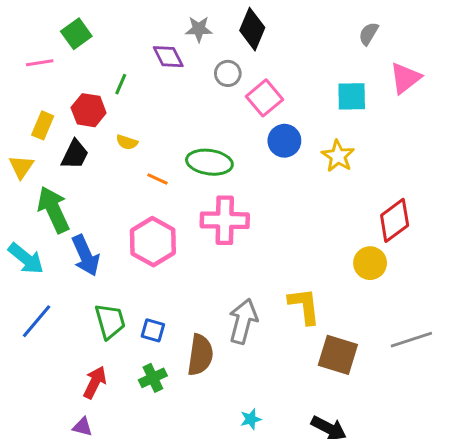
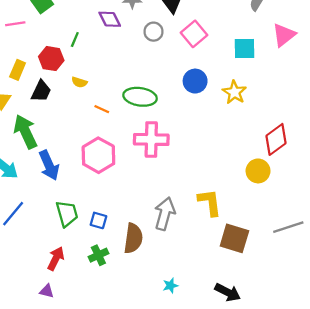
pink square: (265, 98) -> (194, 34), moved

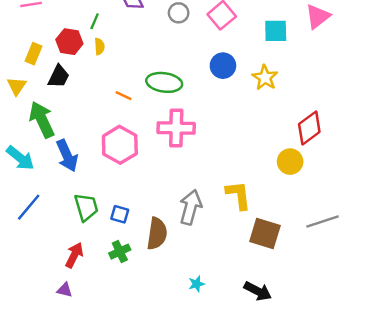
yellow semicircle: (79, 82) -> (99, 46), moved, turned -112

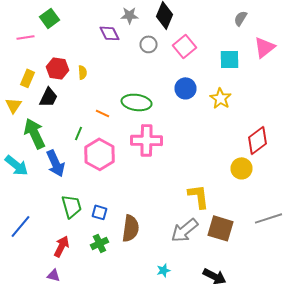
green line: (95, 21) -> (78, 133), moved
blue line: (29, 207) -> (20, 226), moved
gray arrow: (191, 207) -> (184, 230), moved, turned -144

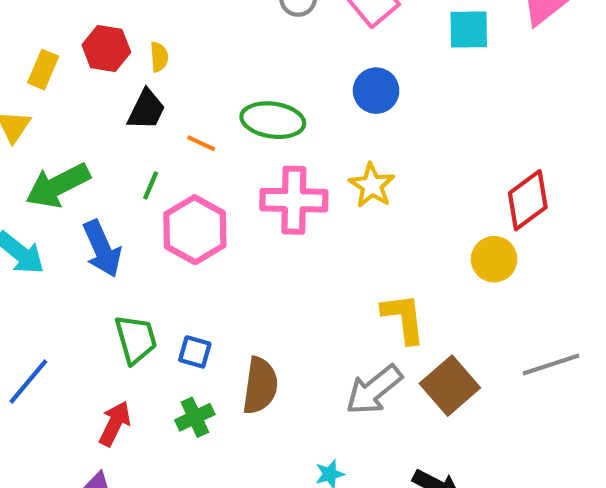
black trapezoid: (48, 97) -> (146, 110), moved
yellow star: (220, 98) -> (372, 185), moved
green arrow: (34, 133) -> (58, 185), turned -92
brown square: (220, 228) -> (450, 386), turned 32

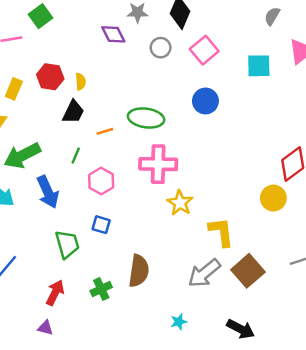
orange line: (201, 143) -> (105, 131), turned -42
yellow star: (372, 185) -> (180, 203), moved
pink hexagon: (195, 230) -> (101, 181), size x0.7
blue square: (195, 352) -> (101, 225), moved

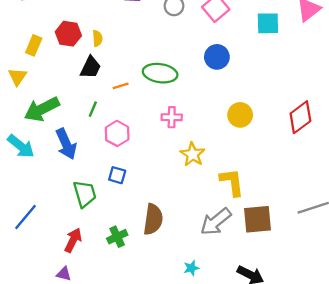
pink cross: (158, 164) -> (172, 117), size x0.6
yellow circle: (273, 198) -> (240, 115), moved
brown square: (248, 271) -> (258, 219), turned 36

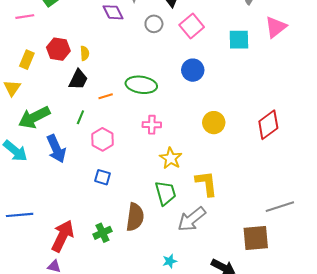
green trapezoid: (85, 194) -> (165, 193), moved
blue line: (26, 217) -> (20, 215), turned 45
brown square: (258, 219) -> (256, 238), moved
red arrow: (73, 240) -> (63, 236), size x1.4

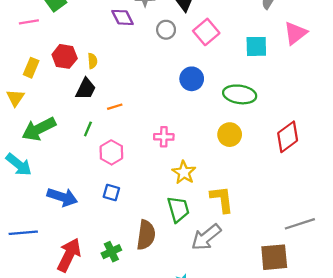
blue circle: (193, 70) -> (192, 79), moved
green ellipse: (141, 85) -> (240, 94), moved
blue arrow: (56, 149) -> (62, 197), moved, turned -48

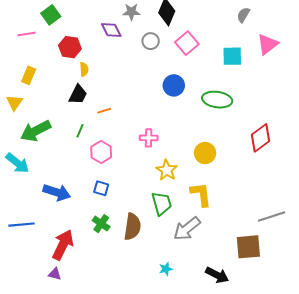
red hexagon: (65, 56) -> (70, 47), moved
yellow circle: (230, 135) -> (205, 153), moved
green cross: (111, 252) -> (101, 224), moved, turned -30

